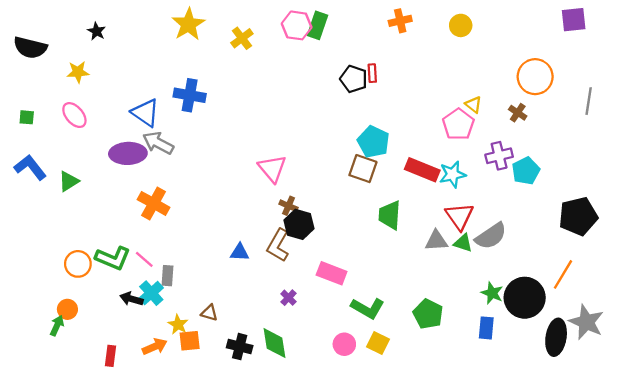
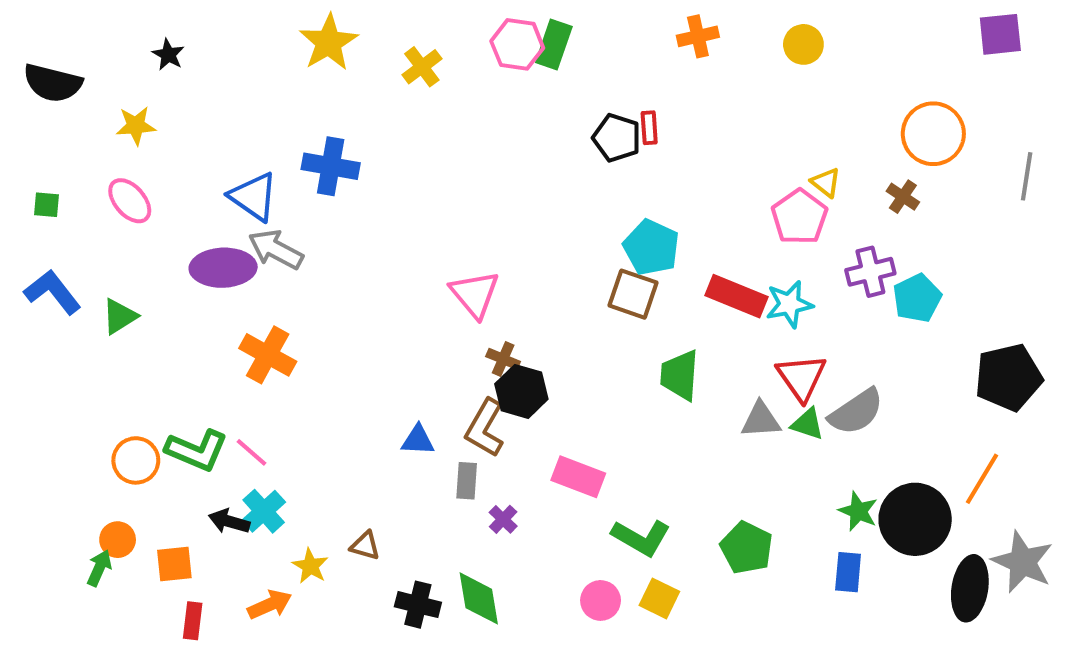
gray rectangle: (167, 276) -> (467, 481), moved
orange square: (190, 341) -> (174, 564), moved

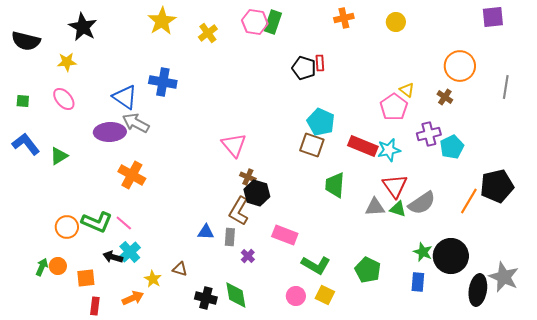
black star: (168, 55) -> (83, 27), size x1.8
blue triangle: (418, 440) -> (206, 232), moved
orange line: (982, 479) -> (469, 201), moved
green arrow: (99, 568) -> (42, 267), moved

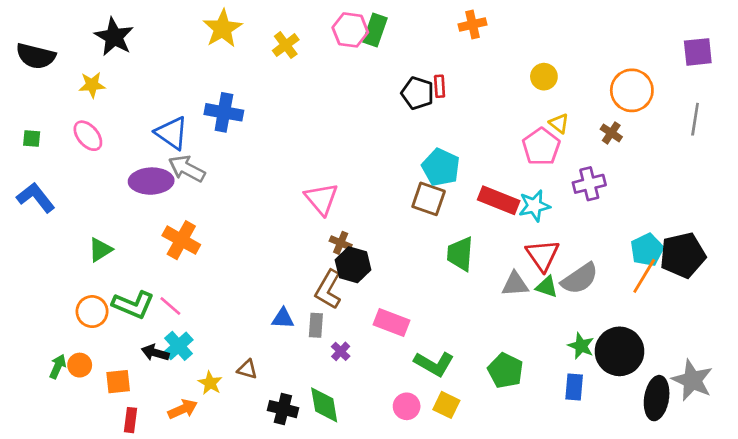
purple square: (493, 17) -> (698, 52), moved
yellow circle: (396, 22) -> (544, 77), moved
cyan pentagon: (452, 147) -> (647, 250), moved
green triangle: (59, 156) -> (100, 250), moved

